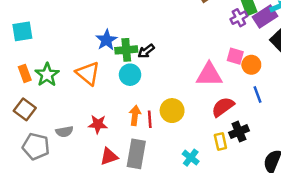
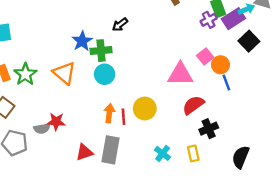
black arrow: (146, 51) -> (120, 25), moved
pink square: (235, 56) -> (205, 56), turned 35
blue line: (258, 94) -> (226, 82), moved
red star: (98, 124) -> (56, 122), moved
yellow rectangle: (220, 142) -> (193, 153), moved

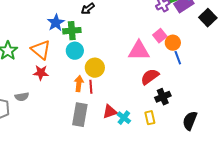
black square: (249, 41) -> (208, 18), moved
yellow circle: (145, 109) -> (95, 68), moved
red star: (56, 122) -> (41, 73), moved
red triangle: (84, 152) -> (110, 112), moved

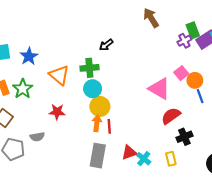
blue star: (56, 23) -> (29, 56), moved
orange triangle: (41, 50) -> (59, 75), moved
pink triangle: (139, 51) -> (159, 89), turned 30
yellow circle: (95, 68) -> (100, 106), moved

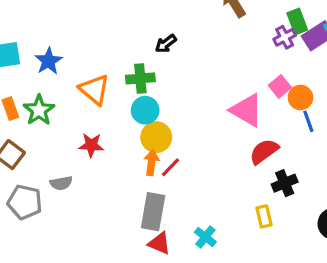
red line: (109, 126) -> (171, 167), turned 48
red triangle: (129, 152) -> (159, 243), moved, turned 42
cyan cross: (144, 159) -> (205, 237), moved

